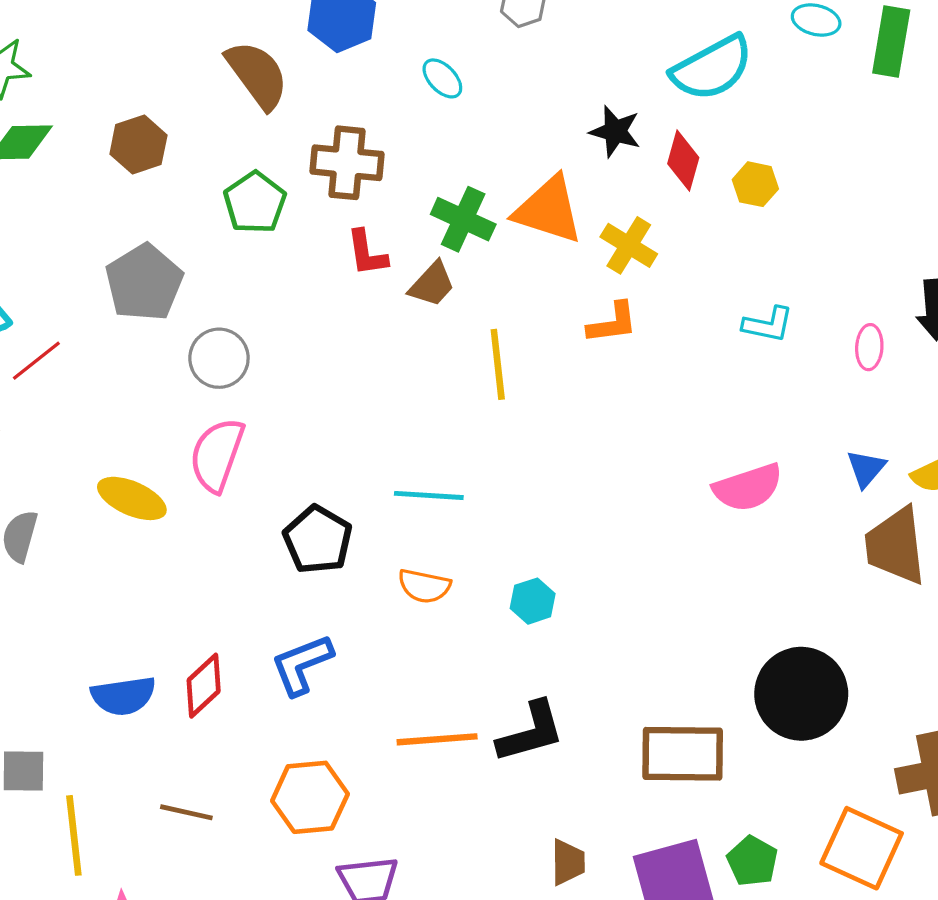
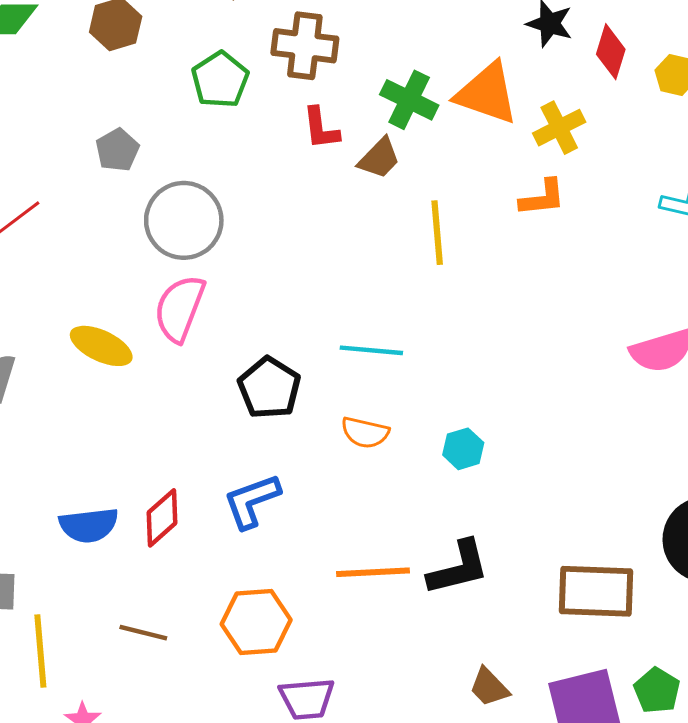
yellow cross: (629, 245) -> (559, 128), turned 30
gray pentagon: (144, 283) -> (117, 150), size x0.6
gray circle: (219, 358) -> (184, 220), size x1.4
brown trapezoid: (568, 862) -> (489, 687), turned 135

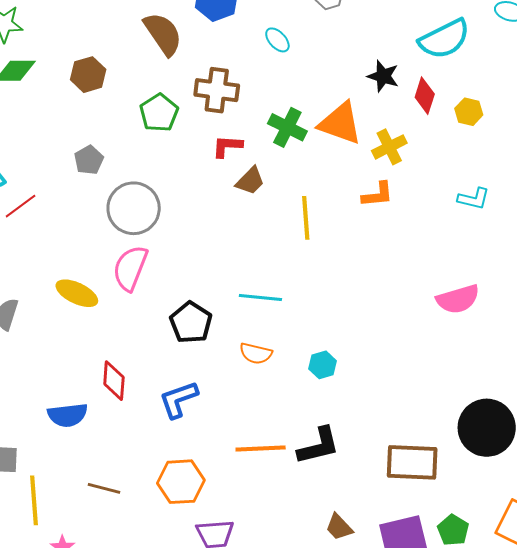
red L-shape: (321, 128) -> (227, 146), turned 100
brown trapezoid: (379, 158) -> (250, 181), moved
red diamond: (162, 518) -> (114, 381), moved, turned -45

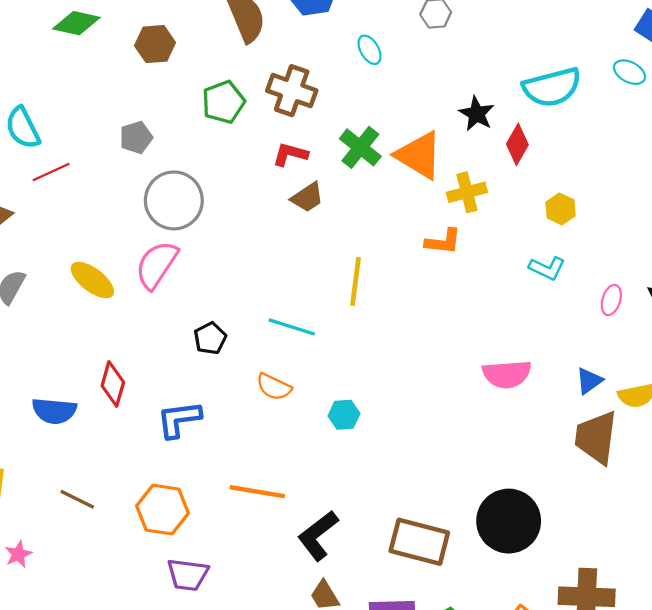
yellow hexagon: (469, 112) -> (561, 209), moved
yellow line: (306, 218) -> (355, 281), moved
black pentagon: (191, 323) -> (210, 338), size x0.7
black L-shape: (319, 446) -> (318, 536), moved, turned 144

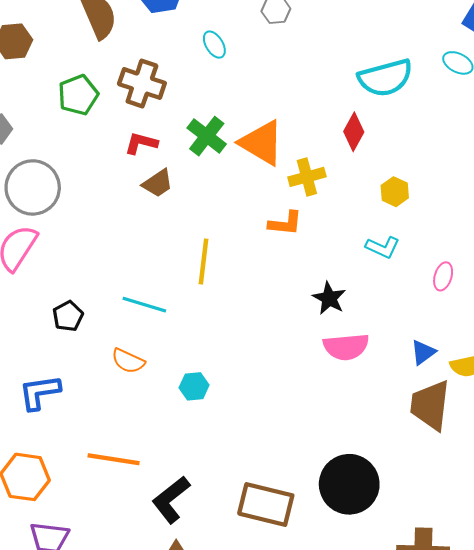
black star: (477, 114) -> (329, 298), moved

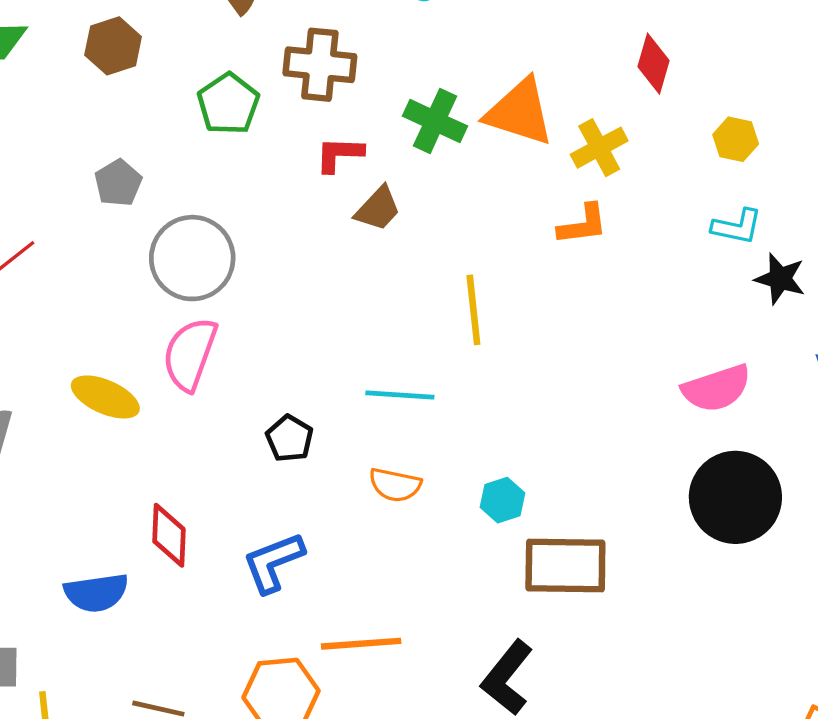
black star: (329, 298) -> (780, 279), moved
orange line: (114, 459) -> (361, 644), moved
black circle: (349, 484) -> (735, 497), moved
brown rectangle: (266, 504) -> (565, 566), moved

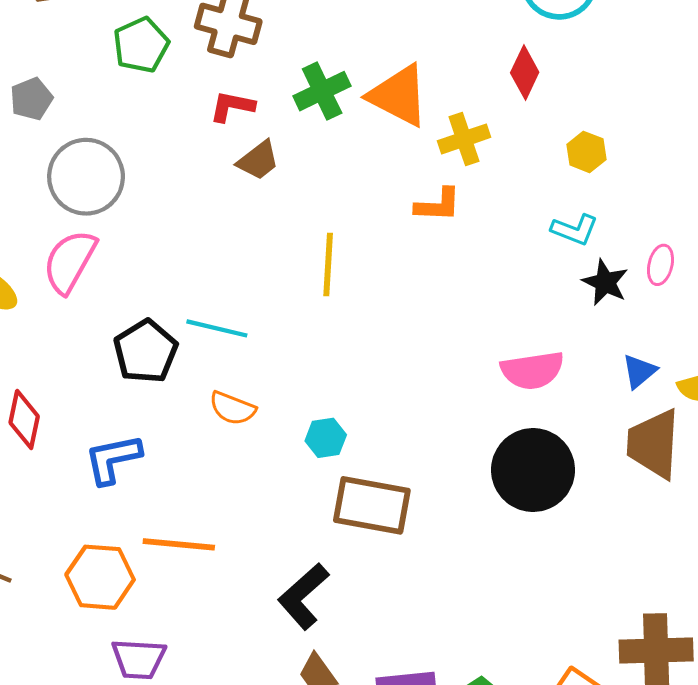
green cross: (435, 121) -> (322, 91), turned 30
cyan line: (400, 395) -> (217, 328), moved
black pentagon: (290, 438) -> (146, 351), size x1.5

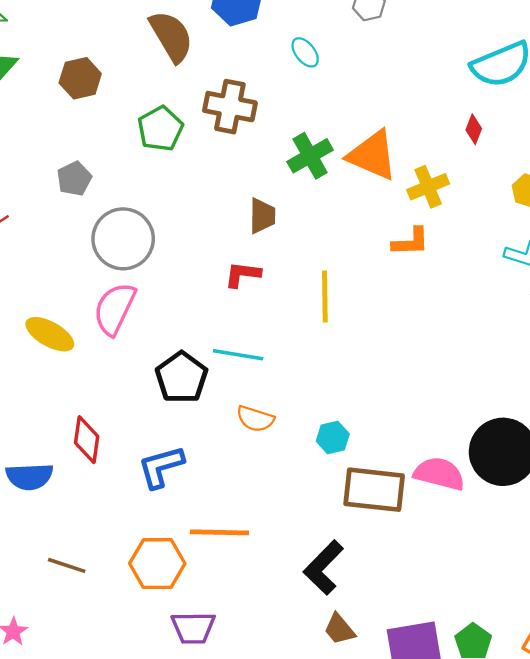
red diamond: (525, 73) -> (474, 129), size x0.7
red L-shape: (232, 106) -> (243, 274), moved
brown trapezoid: (258, 160) -> (262, 216), turned -48
pink semicircle: (532, 370) -> (439, 474), moved, turned -153

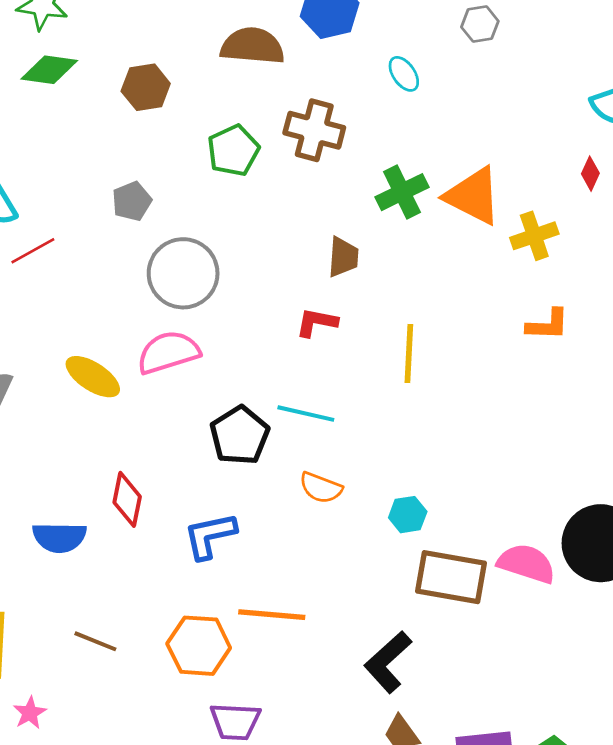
brown semicircle: (171, 36) -> (252, 46), turned -58
orange L-shape: (411, 242) -> (548, 325), moved
pink semicircle: (115, 309) -> (168, 352), turned 44

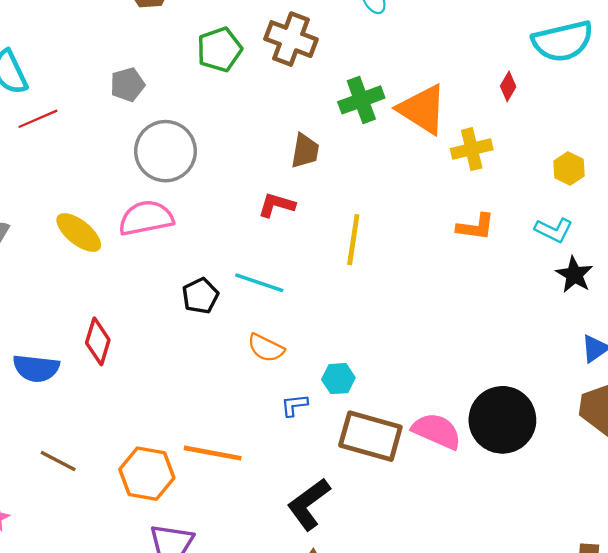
red diamond: (590, 174) -> (508, 86), moved
black pentagon: (240, 435) -> (200, 296), size x0.7
blue L-shape: (210, 536) -> (294, 405), moved, size x0.6

